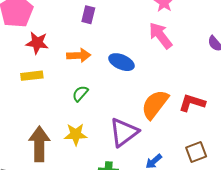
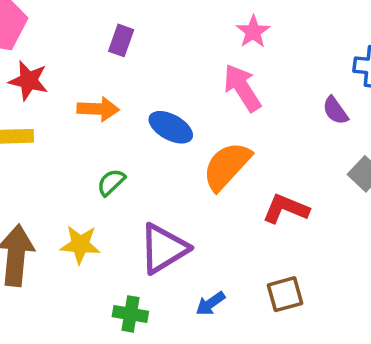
green semicircle: (80, 94) -> (111, 182), moved
orange semicircle: (155, 104) -> (227, 166), moved

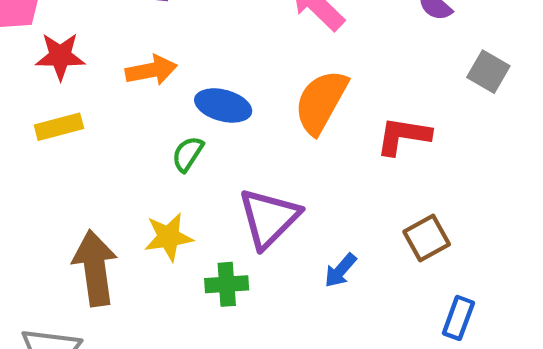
blue ellipse: (171, 127) -> (223, 105), moved
green cross: (130, 314) -> (227, 284), moved

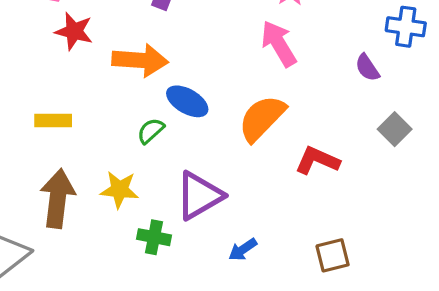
orange arrow: (151, 70) -> (140, 60), size x1.4
yellow rectangle: (59, 127) -> (53, 120), moved
brown square: (427, 238) -> (333, 255), moved

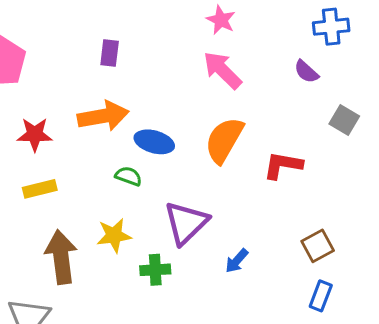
red star: (74, 31) -> (35, 134), moved
green semicircle: (151, 131) -> (128, 176), turned 76

